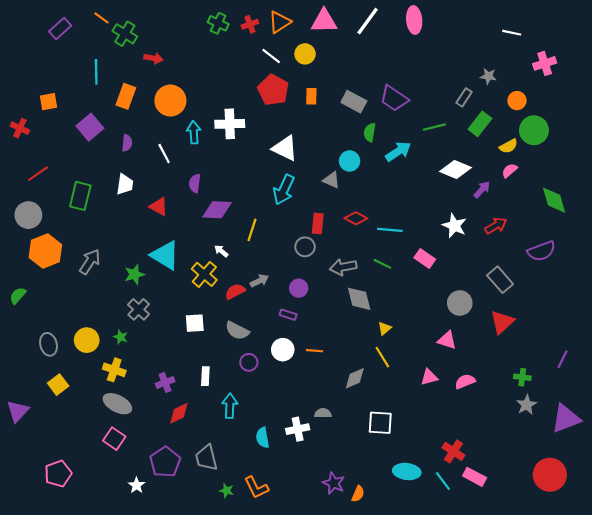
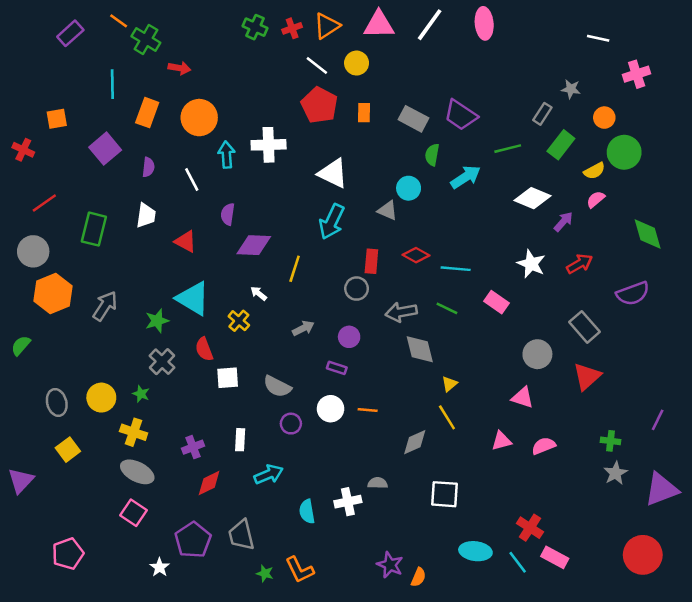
yellow cross: (204, 274) -> (239, 321), size x0.7
red semicircle: (235, 291) -> (204, 349), moved, turned -84
cyan arrow: (230, 406) -> (269, 474), turned 65

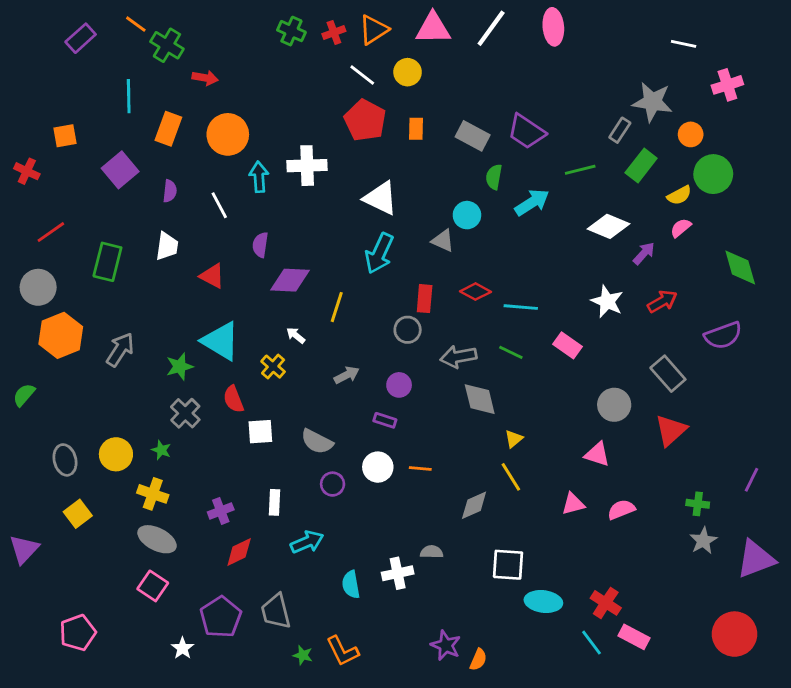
gray star: (571, 89) -> (652, 102), size x1.8
cyan ellipse: (475, 551) -> (543, 602), moved

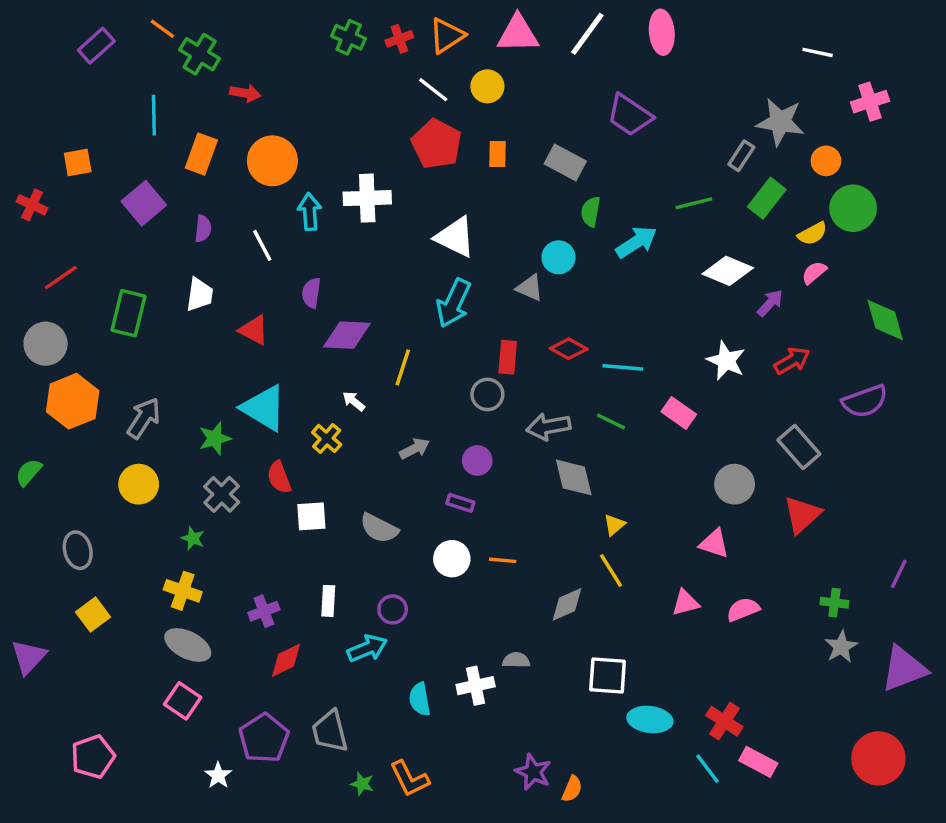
purple trapezoid: (526, 132) -> (630, 115), moved
yellow circle: (116, 454) -> (139, 484), moved
purple circle: (333, 484) -> (393, 609), moved

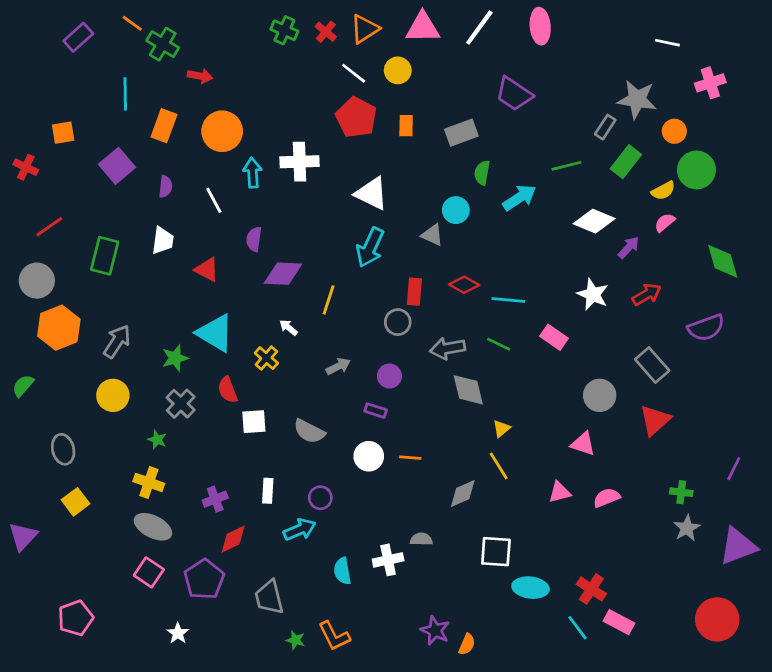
red cross: (399, 39) -> (326, 32), turned -30
gray rectangle: (565, 163) -> (461, 133), turned -48
purple pentagon: (264, 738) -> (204, 579), moved

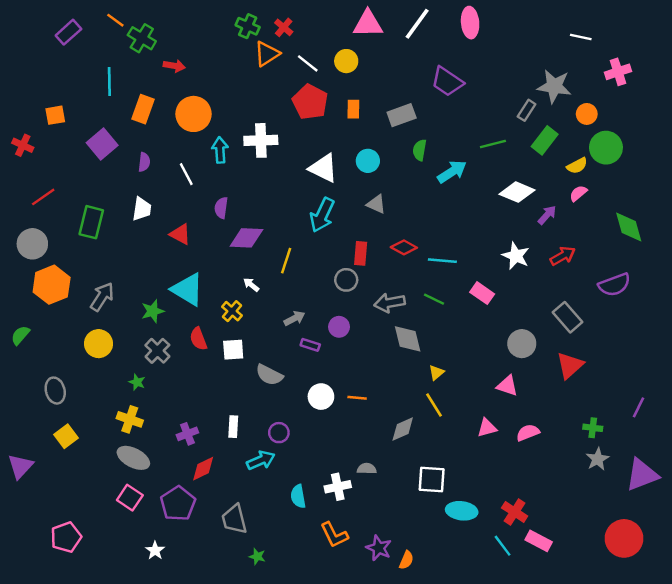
orange triangle: (365, 29) -> (267, 54), moved
cyan circle: (456, 210) -> (368, 161), moved
purple rectangle: (376, 411) -> (310, 345), moved
white square: (254, 422) -> (233, 350), moved
orange L-shape: (334, 636) -> (334, 535), moved

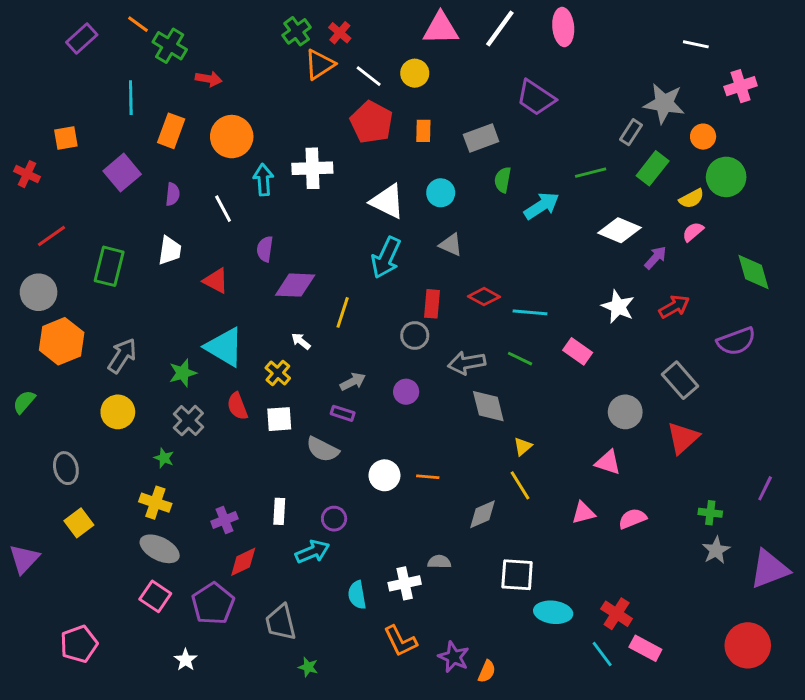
green cross: (248, 26) -> (297, 31), turned 30
purple rectangle: (310, 345) -> (343, 413), moved

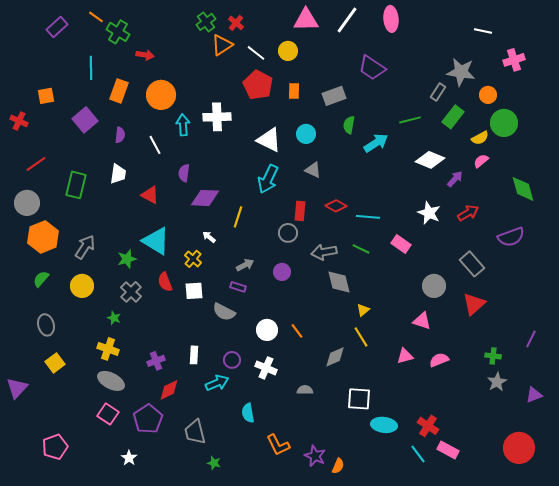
green semicircle: (24, 402) -> (41, 279), moved
orange line: (428, 477) -> (297, 331), turned 49
purple triangle: (769, 569) -> (534, 395), size x0.6
white cross: (405, 583) -> (266, 368), moved, turned 35

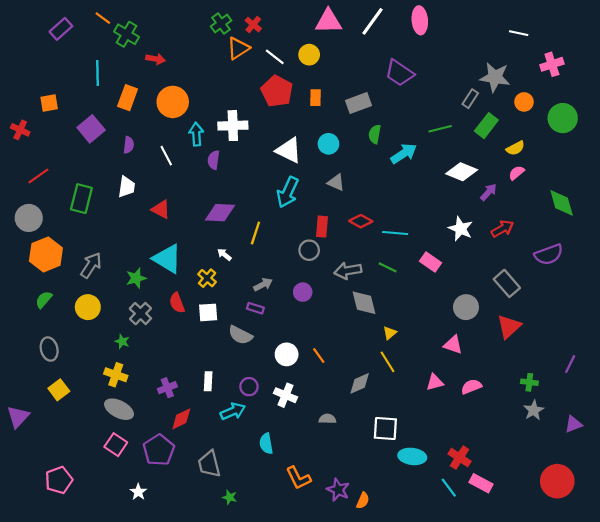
green circle: (504, 123) -> (563, 118), moved
purple semicircle: (184, 173) -> (214, 160), moved

